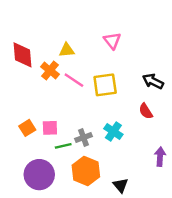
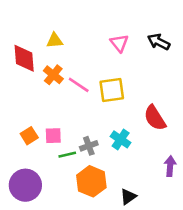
yellow triangle: (67, 50) -> (55, 40), moved
black arrow: (153, 81) -> (159, 42), moved
red semicircle: (146, 111) -> (155, 118), size x1.5
purple circle: (39, 175) -> (25, 185), moved
black triangle: (121, 185) -> (128, 197), turned 35

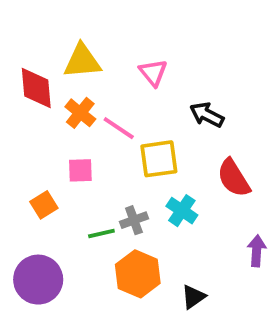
yellow triangle: (55, 40) -> (82, 61), size x1.5
black arrow: (159, 42) -> (207, 115), moved
pink triangle: (119, 43) -> (153, 73), moved
yellow square: (112, 90) -> (159, 159), moved
pink square: (53, 136) -> (80, 170), moved

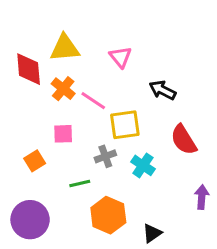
gray cross: (134, 220) -> (105, 156), moved

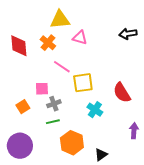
yellow triangle: (65, 48) -> (60, 20), moved
pink triangle: (120, 57) -> (80, 38), turned -35
orange cross: (63, 89) -> (48, 43), moved
black arrow: (163, 90) -> (128, 34), moved, turned -36
gray cross: (105, 156) -> (54, 104), moved

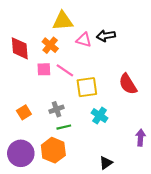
black arrow: (128, 34) -> (106, 36), moved
pink square: (42, 89) -> (44, 69), moved
red semicircle: (122, 93) -> (128, 84), moved
green line: (53, 122) -> (64, 127), moved
orange hexagon: (72, 143) -> (53, 150), moved

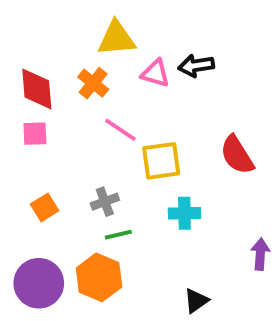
pink square: (44, 69) -> (35, 134), moved
cyan cross: (100, 116) -> (184, 213), turned -35

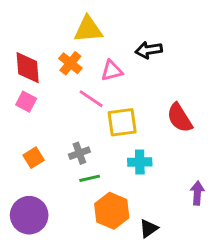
pink triangle: (155, 73) -> (112, 71), moved, turned -30
pink square: (35, 134) -> (26, 102), turned 30
orange hexagon: (99, 277) -> (112, 211), moved

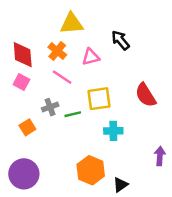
black arrow: (149, 50) -> (120, 40), turned 60
pink line: (91, 99) -> (62, 77), moved
gray cross: (79, 153) -> (50, 107), moved
green line: (90, 178) -> (73, 114), moved

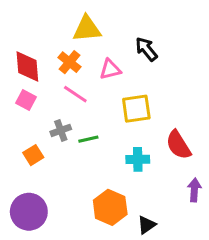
red semicircle: (146, 95) -> (178, 145), moved
yellow square: (99, 99) -> (136, 109), moved

